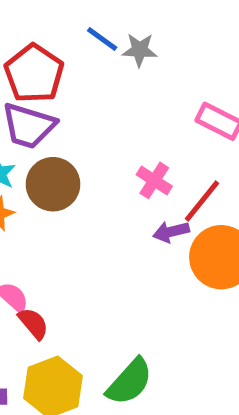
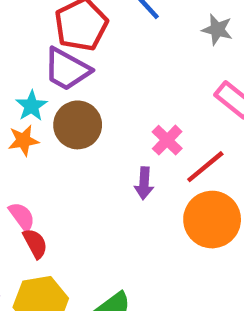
gray star: (140, 50) -> (217, 30), moved
purple arrow: (171, 232) -> (144, 183), moved, turned -84

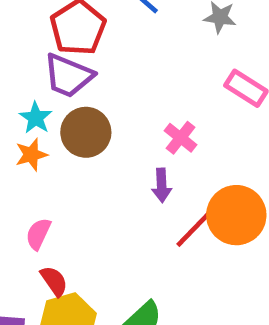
red line: (205, 167) -> (194, 229), moved
pink semicircle: (22, 217) -> (38, 234), turned -112
red semicircle: (35, 243) -> (54, 281), moved

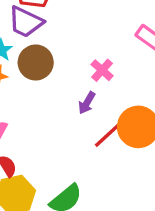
purple arrow: (162, 185) -> (87, 103), turned 30

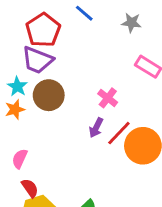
red line: (108, 135) -> (119, 133), moved

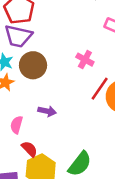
purple arrow: (96, 128) -> (47, 111), moved, turned -96

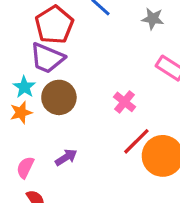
purple arrow: (47, 111) -> (66, 157), turned -54

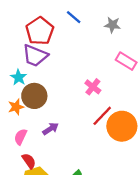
brown circle: (59, 97) -> (34, 96), moved
orange star: (21, 113) -> (16, 107), moved

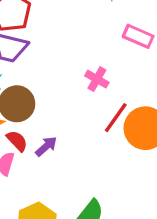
red semicircle: (29, 161) -> (17, 141), moved

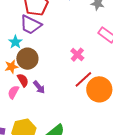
purple arrow: (46, 146) -> (39, 87), turned 80

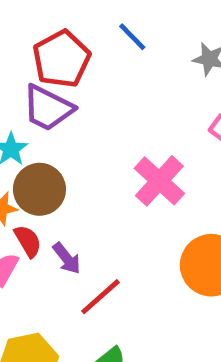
pink cross: (77, 55) -> (159, 181), size x1.5
red line: (83, 79) -> (100, 297), moved

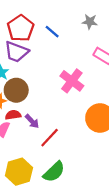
blue line: (132, 37) -> (52, 32), moved
red semicircle: (28, 241) -> (13, 115), turned -63

